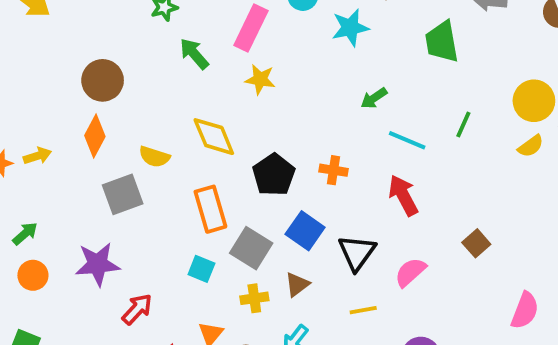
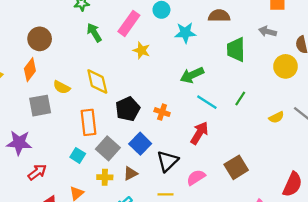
yellow star: (260, 79) -> (141, 50), moved
green arrow: (374, 98) -> (192, 75), size x1.5
yellow circle: (534, 101) -> (286, 66), moved
red arrow: (403, 195) -> (199, 133), turned 50
brown square: (476, 243) -> (236, 167), size x1.5

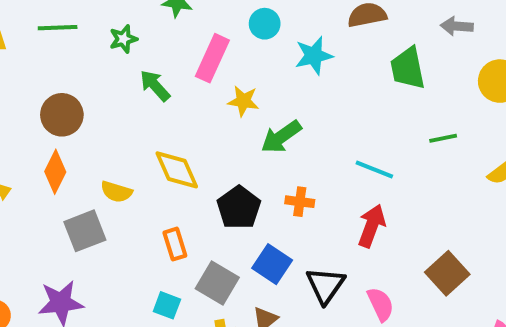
green arrow: (192, 75) -> (281, 137), moved
green line: (240, 99) -> (443, 138), moved, turned 56
orange rectangle: (89, 122) -> (175, 244), size x0.7
pink semicircle: (196, 177) -> (380, 304), turned 108

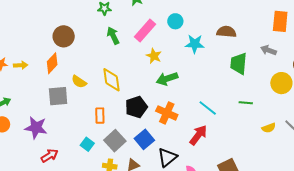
orange cross: (300, 202) -> (167, 113), size x1.5

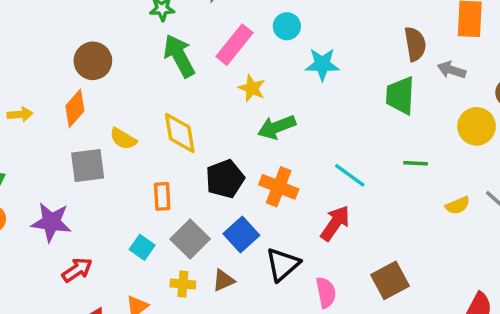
brown semicircle: (226, 32) -> (415, 44), moved, turned 78
green arrow: (113, 36) -> (179, 56), size x1.4

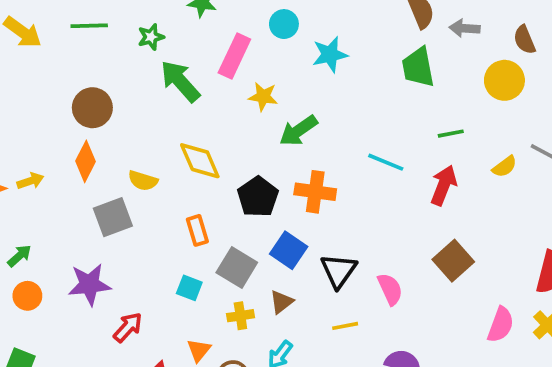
red arrow: (335, 223) -> (444, 185), moved

